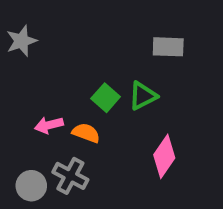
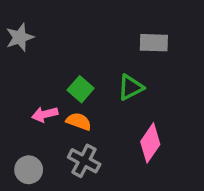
green square: (106, 98) -> (81, 89), moved
gray cross: (70, 176) -> (84, 161), moved

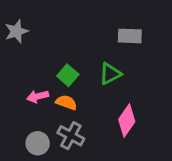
gray circle: (29, 170) -> (38, 143), moved

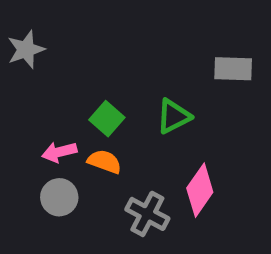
gray rectangle: (130, 36) -> (233, 69), moved
gray cross: (71, 136) -> (147, 214), moved
gray circle: (38, 143) -> (59, 197), moved

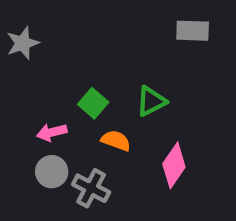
gray rectangle: (233, 69) -> (193, 31), moved
orange semicircle: (105, 162) -> (116, 141), moved
gray cross: (147, 214) -> (91, 188), moved

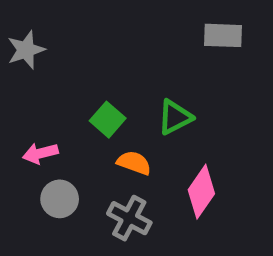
pink arrow: (52, 132) -> (40, 153), moved
gray cross: (91, 188) -> (129, 218), moved

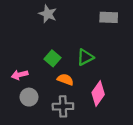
gray star: (26, 50) -> (48, 14), moved, turned -30
gray cross: (129, 218) -> (63, 106), turned -30

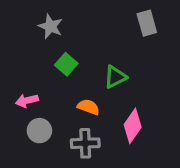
gray star: (48, 14) -> (50, 26), moved
gray rectangle: (109, 17) -> (147, 23), turned 72
green square: (52, 58) -> (66, 64), moved

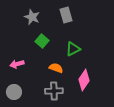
gray rectangle: (147, 23) -> (66, 15), moved
gray circle: (39, 131) -> (14, 92), moved

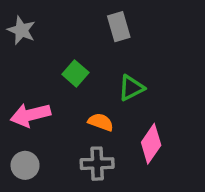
gray star: (32, 17) -> (21, 30), moved
pink arrow: (17, 64) -> (30, 115), size x1.5

